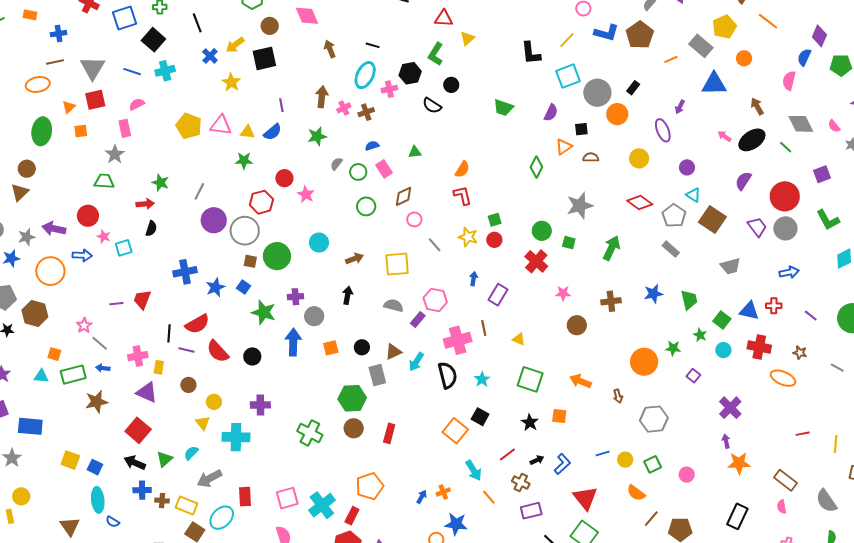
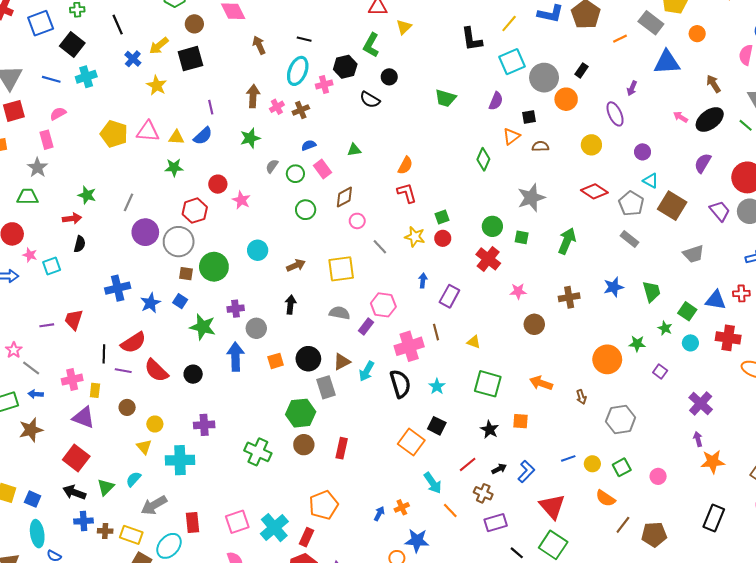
black circle: (362, 347) -> (308, 359), size x1.5

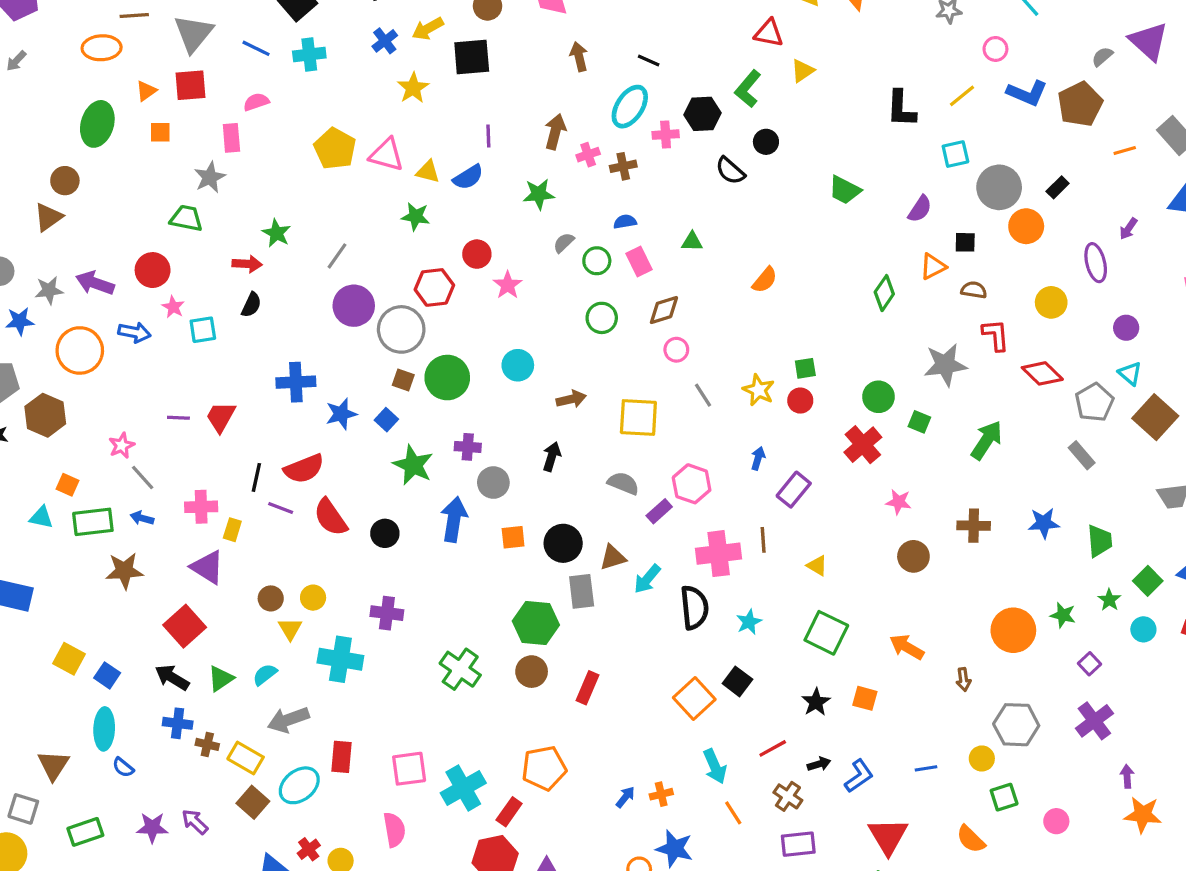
cyan square: (512, 62) -> (955, 154), size x0.7
red L-shape: (407, 193) -> (996, 335), moved
purple cross: (701, 403) -> (1094, 721), moved
brown circle: (127, 407) -> (271, 598), moved
yellow circle: (592, 464) -> (982, 758), moved

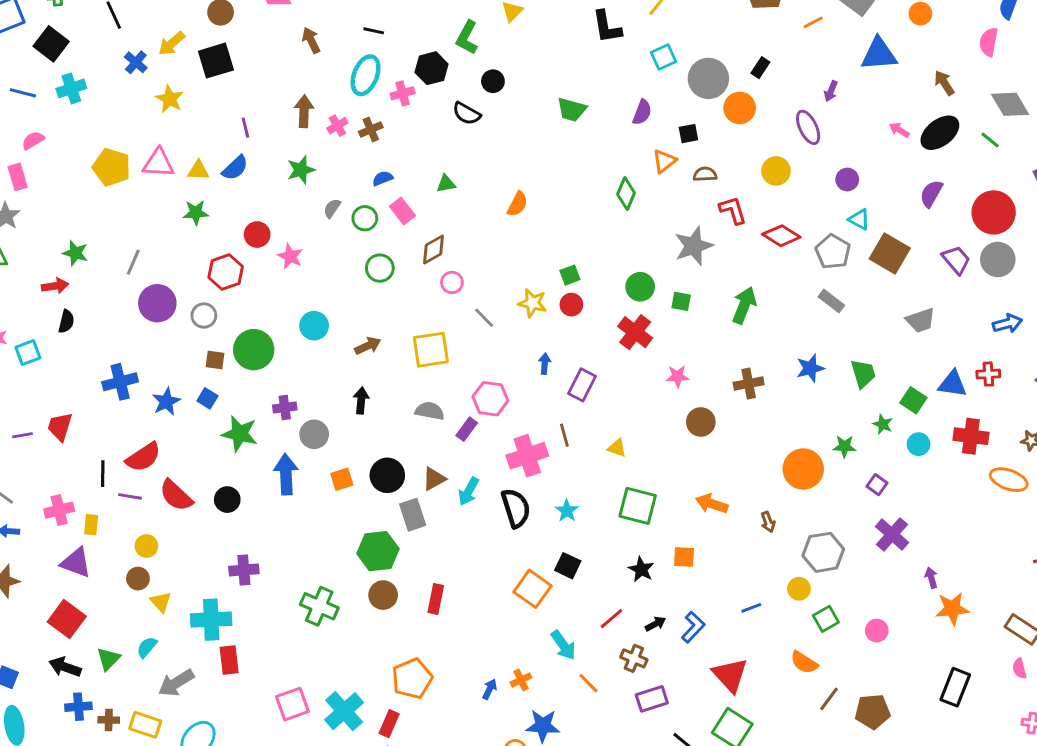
gray circle: (401, 329) -> (204, 316), size x0.6
yellow circle: (313, 598) -> (146, 546), moved
red rectangle: (342, 757) -> (229, 660), moved

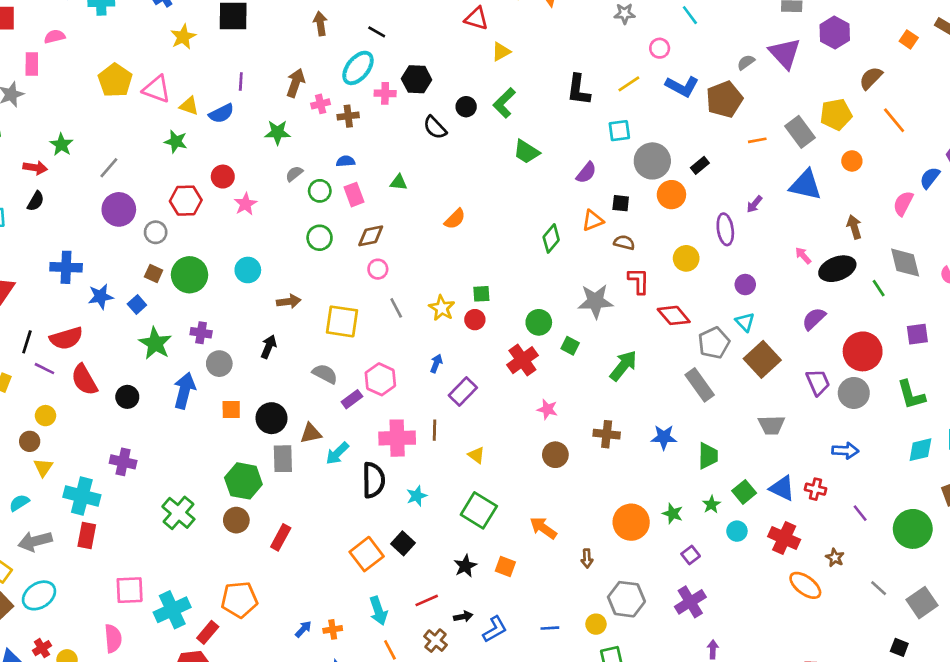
green L-shape: (467, 38) -> (504, 103), moved
gray rectangle: (831, 301) -> (700, 385), size x1.4

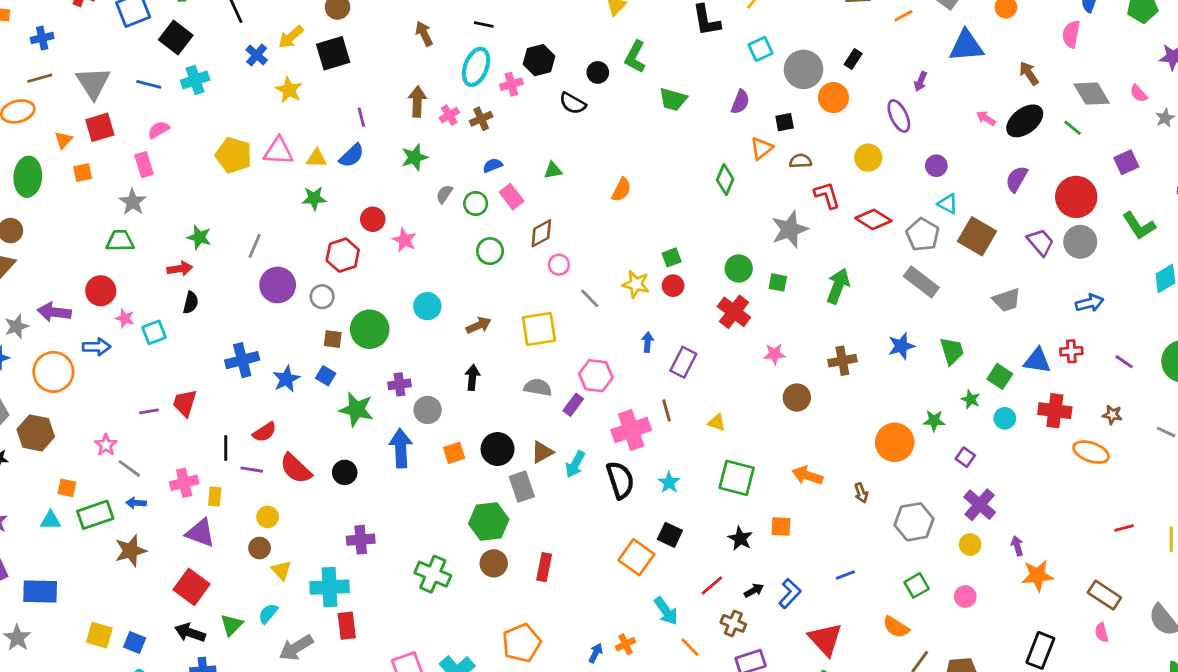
red semicircle: (66, 338) -> (265, 432), size x0.7
yellow circle: (596, 624) -> (970, 545), moved

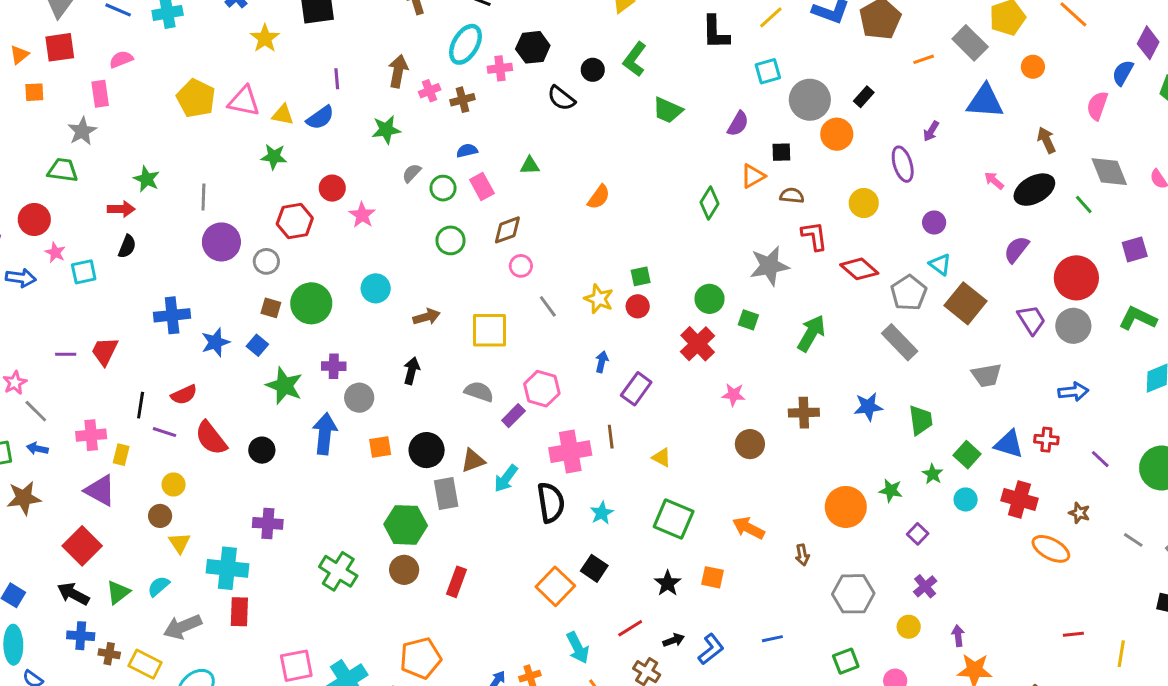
green L-shape: (1139, 226) -> (1138, 318), turned 140
gray line: (255, 246) -> (203, 197), turned -30
purple cross: (980, 505) -> (925, 586), size x0.7

